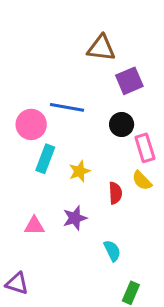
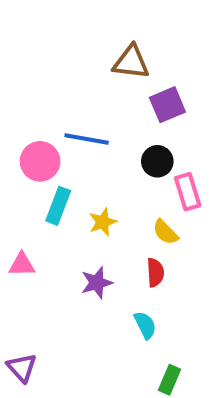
yellow semicircle: (142, 181) -> (165, 232), moved
red semicircle: (115, 193) -> (155, 273), moved
pink triangle: (34, 226) -> (22, 264), moved
purple triangle: (17, 283) -> (22, 368), turned 30

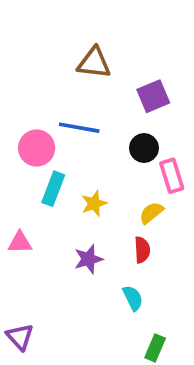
brown triangle: (131, 62) -> (94, 63), moved
yellow semicircle: (165, 232) -> (151, 213), turned 95

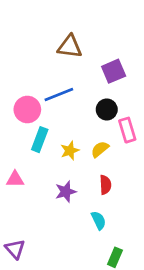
blue line: (79, 128) -> (59, 94), turned -32
yellow semicircle: (151, 213) -> (100, 149), moved

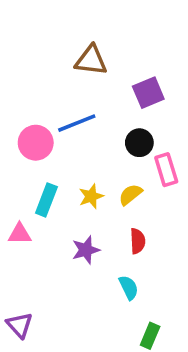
cyan rectangle: (40, 140) -> (46, 200), moved

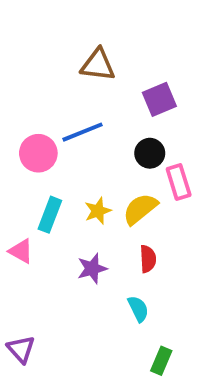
yellow semicircle: (130, 195) -> (140, 209), size x1.4
pink triangle: (20, 234) -> (21, 251), turned 30

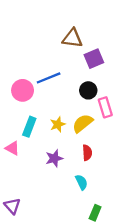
brown triangle: (98, 65) -> (72, 38), moved

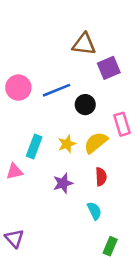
pink circle: (23, 90) -> (18, 88), moved
black circle: (88, 90) -> (85, 105), moved
pink triangle: (12, 148) -> (14, 171), turned -42

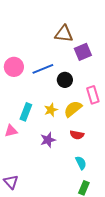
red semicircle: (101, 177) -> (77, 135), turned 104
cyan semicircle: (94, 211) -> (81, 163), moved

